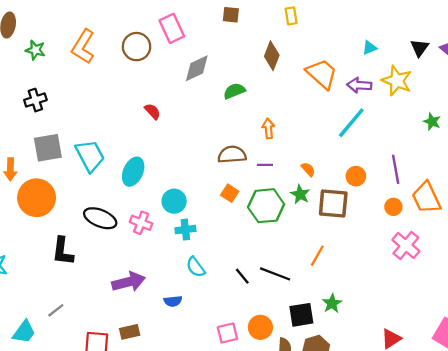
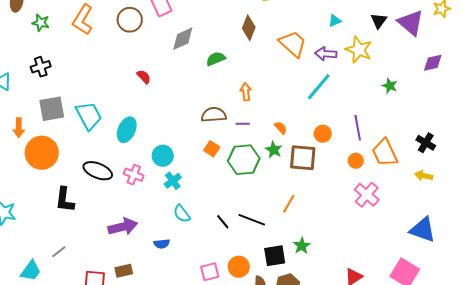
cyan cross: (185, 230) -> (173, 181), turned -30

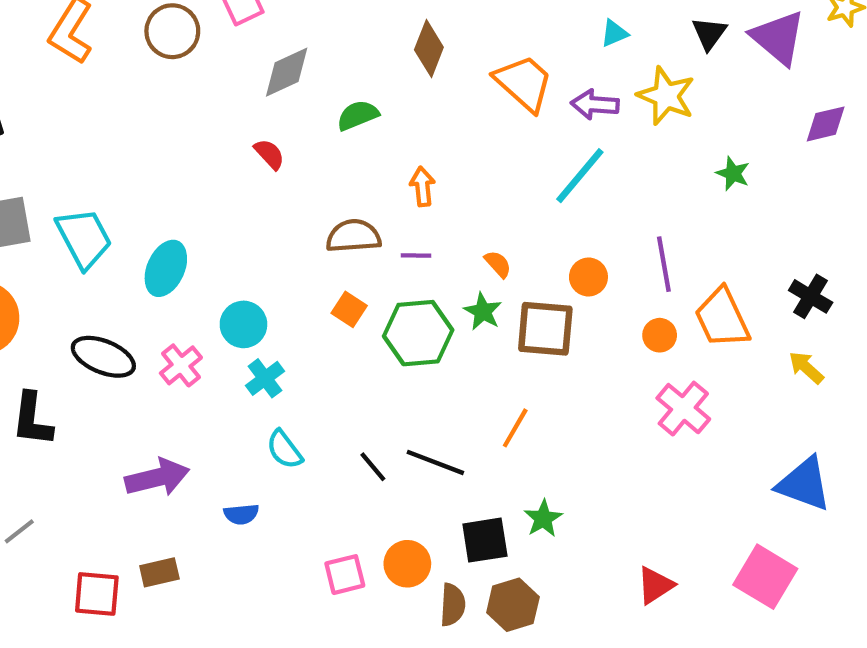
red semicircle: (144, 77) -> (269, 154), moved
pink cross: (134, 175) -> (181, 365), turned 30
yellow arrow: (424, 176) -> (806, 368), turned 30

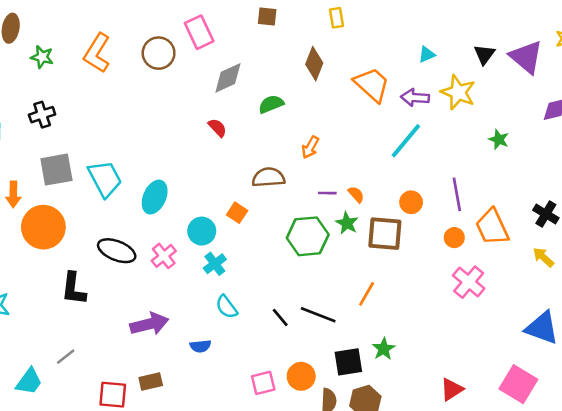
orange arrow: (422, 186) -> (310, 147), turned -145
purple line: (416, 255) -> (327, 193), moved
orange square: (349, 309) -> (237, 213), moved

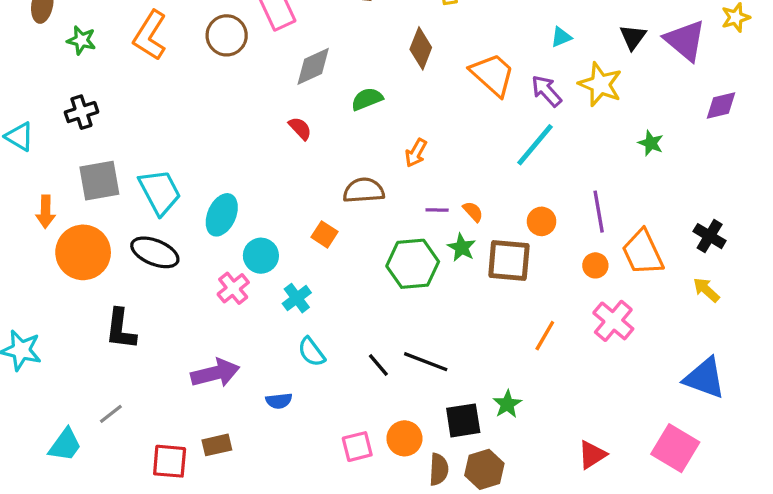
purple arrow: (415, 98) -> (546, 91), turned 44
cyan circle: (202, 231) -> (261, 256), moved
black ellipse: (117, 251) -> (155, 252), moved
orange line: (367, 294) -> (545, 336), moved

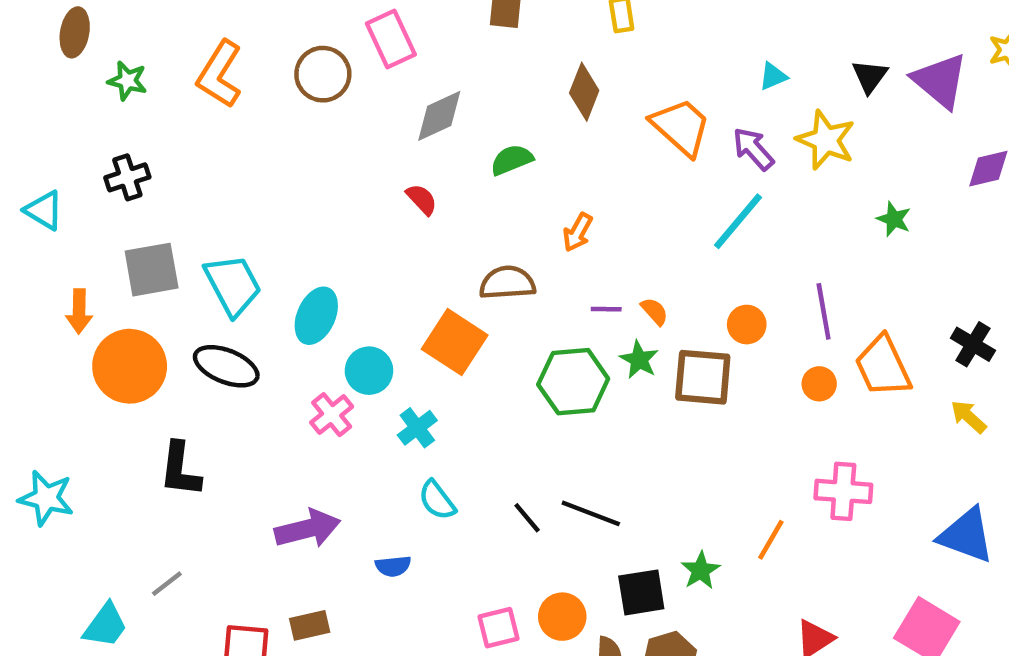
orange square: (325, 234) -> (455, 342), size x1.8
pink cross: (613, 321) -> (843, 491), moved, turned -36
orange line: (545, 336) -> (771, 540), moved

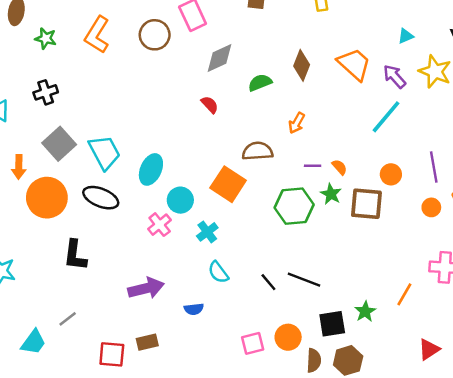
brown diamond: (584, 92) -> (302, 65), moved
gray square: (152, 270) -> (59, 144), turned -32

